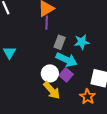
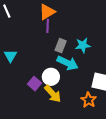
purple square: (66, 75) -> (35, 84), moved

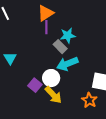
cyan star: (83, 45) -> (68, 35), moved
gray rectangle: (61, 46) -> (60, 47), turned -64
cyan arrow: (68, 63) -> (67, 64), turned 135

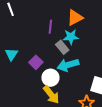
orange triangle: (46, 13) -> (75, 18), moved
purple square: (35, 85) -> (36, 62), moved

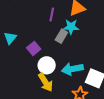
gray rectangle: (62, 47) -> (61, 36), turned 64
cyan arrow: (68, 65) -> (72, 69), moved

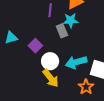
gray rectangle: (61, 36) -> (62, 31), turned -48
cyan triangle: (10, 38) -> (11, 38), turned 40

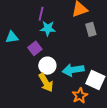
purple line: (50, 10) -> (41, 14), moved
cyan star: (71, 20) -> (48, 28), moved
gray rectangle: (62, 31) -> (91, 29), moved

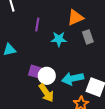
cyan star: (48, 28) -> (59, 39), moved
purple square: (35, 48) -> (35, 71), moved, turned -32

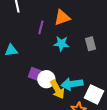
orange triangle: (75, 18) -> (62, 18), moved
yellow arrow: (46, 93) -> (57, 89), moved

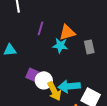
orange triangle: (62, 18) -> (67, 32), moved

